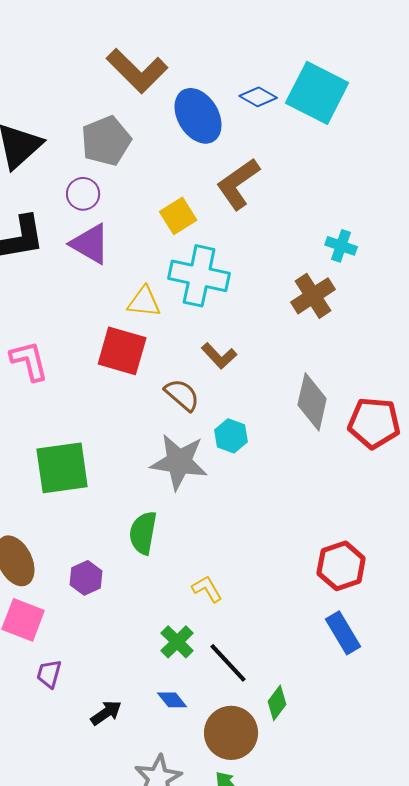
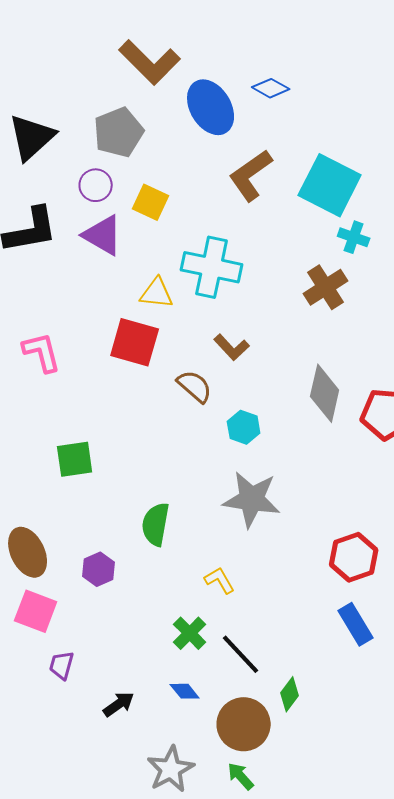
cyan square: (317, 93) -> (330, 185), moved
yellow square: (178, 216) -> (151, 202), moved, turned -33
gray star: (179, 462) -> (252, 499), moved
green square: (62, 468) -> (75, 459), size x0.7

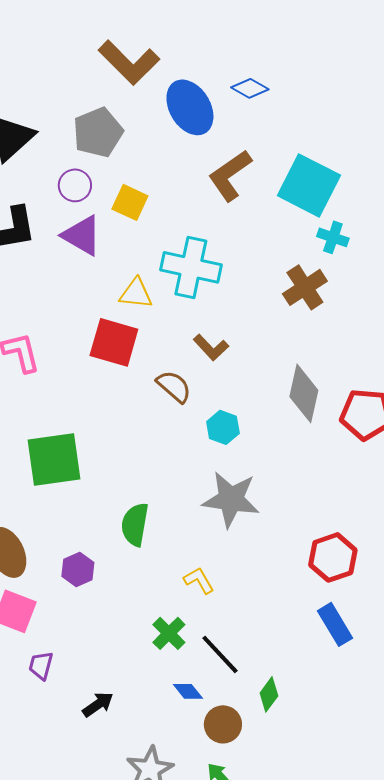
green square: (75, 459) -> (54, 459), size x1.5
blue diamond: (185, 691) -> (188, 691), moved
brown circle: (244, 724) -> (223, 724), size x0.7

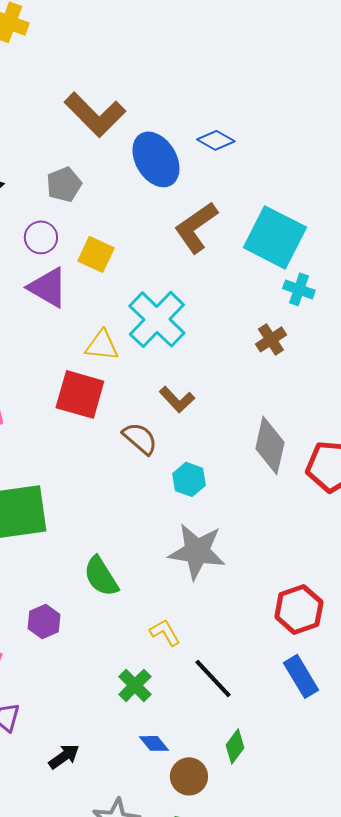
gray pentagon: (98, 132) -> (64, 184), size x0.7
cyan cross: (191, 267) -> (157, 319), turned 32
brown cross: (305, 287) -> (271, 339), size x0.7
green semicircle: (135, 524) -> (101, 576), turned -42
black line: (220, 654) -> (213, 678), moved

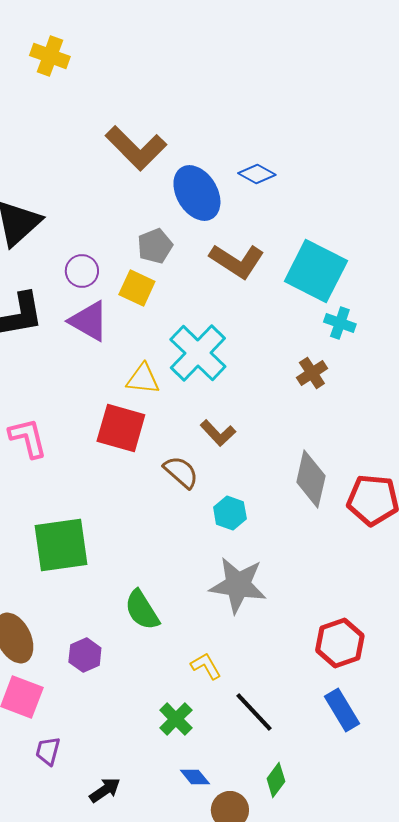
gray pentagon: (64, 184) -> (155, 246), moved
brown L-shape: (196, 227) -> (237, 261), turned -112

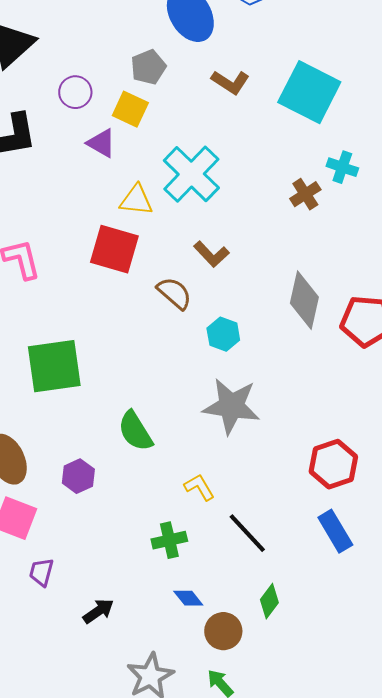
brown L-shape: (237, 261) -> (230, 82), size x0.7
purple triangle: (89, 321) -> (101, 143), moved, size x0.7
cyan cross: (340, 323) -> (342, 167), moved
green cross: (176, 719) -> (169, 540), turned 32

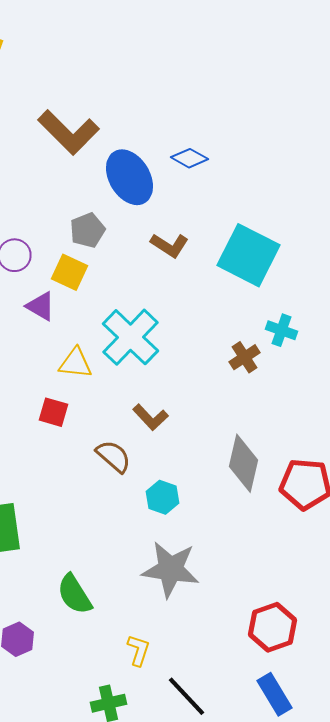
red square: (114, 249) -> (54, 412), size x0.6
yellow L-shape: (199, 487) -> (138, 650), turned 48

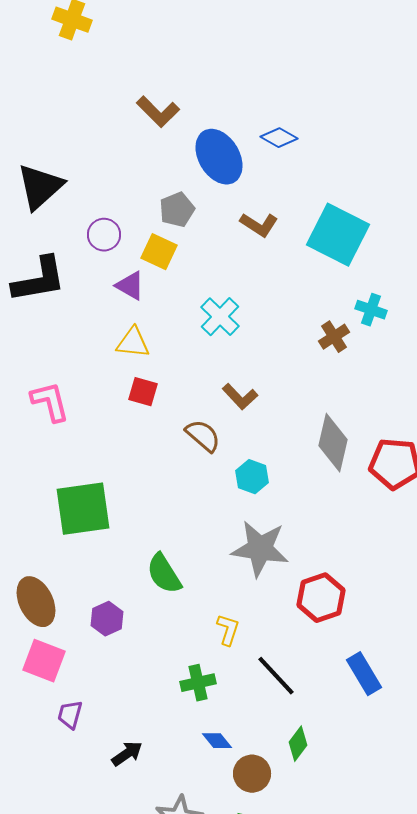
brown L-shape: (68, 132) -> (158, 112), size x0.7
cyan cross: (130, 337) -> (220, 317), size x0.7
yellow triangle: (76, 363) -> (133, 343), moved
red hexagon: (272, 627) -> (321, 598), moved

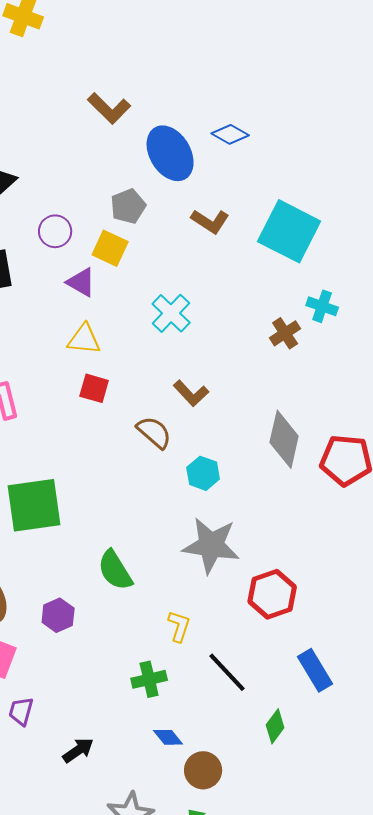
green diamond: (298, 744) -> (275, 726), moved

